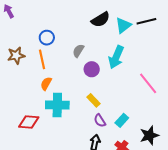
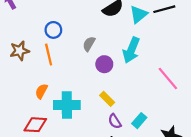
orange semicircle: (46, 84) -> (41, 91), moved

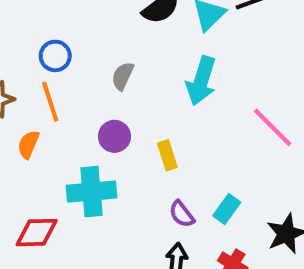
purple circle: (104, 64) -> (114, 136), moved
orange semicircle: (41, 91) -> (28, 144), moved
yellow rectangle: (107, 99) -> (167, 155), moved, turned 32

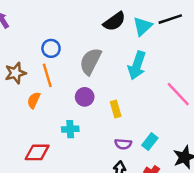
gray semicircle: (123, 76) -> (90, 61), size x1.6
cyan cross: (92, 192) -> (70, 129), size x0.6
purple semicircle: (182, 214) -> (123, 144), turned -49

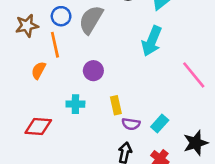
gray semicircle: (90, 61) -> (91, 20), moved
brown star: (16, 73) -> (27, 26), moved
yellow rectangle: (116, 109) -> (116, 105), moved

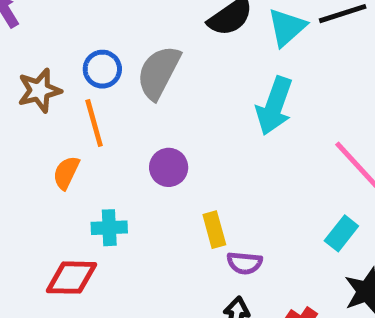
cyan cross: (75, 104) -> (109, 228), moved
cyan rectangle: (160, 124) -> (341, 233), moved

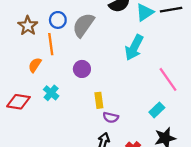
brown star: (39, 90) -> (28, 26), turned -30
cyan cross: (109, 228) -> (51, 93), turned 35
red diamond: (72, 278) -> (18, 102), moved

